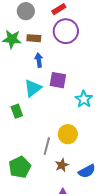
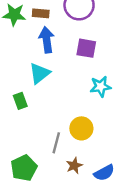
blue arrow: (39, 60) -> (47, 40), size x1.5
purple square: (58, 80) -> (86, 48), moved
cyan star: (84, 99) -> (101, 86), turned 30

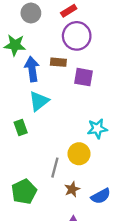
brown rectangle: (41, 13) -> (58, 62), moved
blue arrow: (47, 40) -> (32, 69), moved
cyan star: (101, 86) -> (97, 129), moved

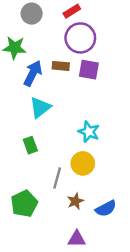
blue arrow: (32, 69) -> (33, 73), turned 35
purple square: (84, 77) -> (89, 70), moved
green rectangle: (21, 127) -> (30, 145), moved
cyan star: (97, 129) -> (89, 132), moved, turned 30

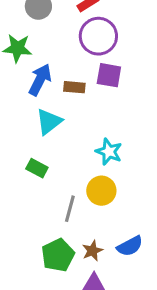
brown rectangle: (61, 66) -> (74, 87), moved
green rectangle: (30, 145) -> (37, 168), turned -42
brown star: (75, 201) -> (92, 251), moved
green pentagon: (24, 204) -> (58, 255), moved

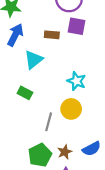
blue arrow: (40, 80) -> (15, 35), moved

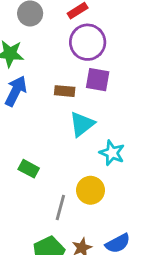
cyan triangle: (34, 60) -> (82, 124), moved
cyan star: (76, 81) -> (112, 153), moved

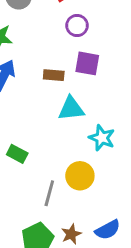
purple circle: (88, 42) -> (77, 26), size x0.6
cyan triangle: (82, 124) -> (71, 109), turned 32

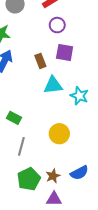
brown rectangle: (54, 75) -> (40, 61), turned 64
cyan star: (102, 138) -> (79, 96), moved
gray line: (49, 193) -> (21, 146), moved

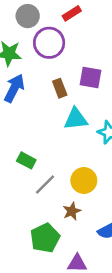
purple circle: (57, 25) -> (49, 43), moved, size x1.5
gray line: (21, 146) -> (45, 184), moved, turned 30
brown star: (53, 176) -> (72, 211), moved

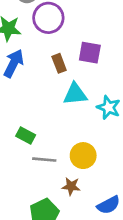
gray line: (45, 184) -> (44, 160), turned 50
brown star: (72, 211) -> (71, 186), turned 30

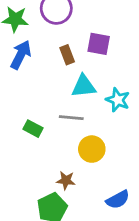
gray line: (44, 160) -> (71, 118), moved
brown star: (71, 186) -> (66, 180), moved

